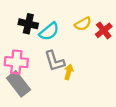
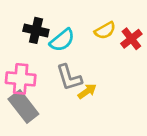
yellow arrow: (69, 72) -> (87, 91), turned 40

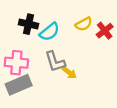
yellow arrow: (87, 91) -> (69, 73), turned 72
gray rectangle: (23, 107) -> (19, 85), turned -75

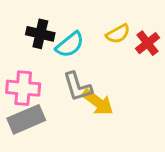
yellow arrow: (69, 73) -> (98, 102), size x1.5

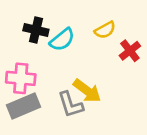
red cross: (147, 43) -> (130, 51), moved
gray L-shape: (78, 87) -> (70, 105), moved

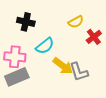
cyan semicircle: (62, 40) -> (45, 46), moved
gray L-shape: (70, 105) -> (79, 72), moved

